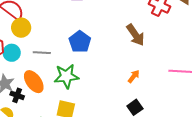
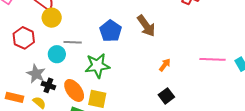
brown arrow: (135, 35) -> (146, 26), moved
cyan circle: (12, 53) -> (57, 54), moved
orange ellipse: (34, 82) -> (74, 90), moved

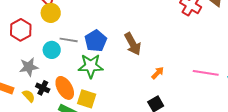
brown arrow: (146, 26) -> (133, 44), moved
blue pentagon: (111, 31) -> (96, 41), moved
gray star: (36, 74) -> (29, 67), turned 30
black cross: (48, 85) -> (43, 88), moved

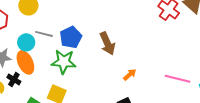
orange ellipse: (65, 88) -> (25, 62), moved

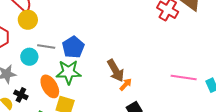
brown arrow: (107, 43) -> (116, 71), moved
orange ellipse: (25, 62) -> (50, 86), moved
orange arrow: (130, 75) -> (126, 84), moved

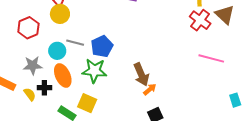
pink line: (184, 78) -> (211, 58), moved
orange ellipse: (50, 86) -> (63, 75), moved
black cross: (21, 95) -> (44, 88), turned -32

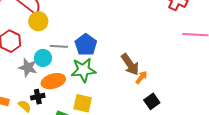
gray star: (33, 65) -> (28, 68), moved, turned 30
orange ellipse: (63, 75) -> (53, 81), turned -70

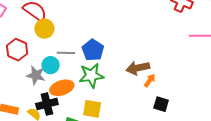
brown arrow: (130, 64) -> (138, 68), turned 115
black cross: (38, 97) -> (47, 104), size x1.5
black square: (152, 101) -> (161, 104), turned -35

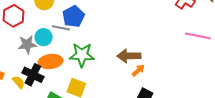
blue pentagon: (93, 50) -> (74, 16), moved
gray star: (36, 75) -> (27, 44), turned -30
black cross: (47, 104) -> (33, 75), turned 30

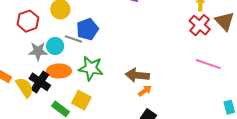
yellow semicircle: (19, 82) -> (25, 87), size x1.5

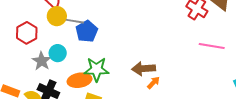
gray line: (74, 39) -> (75, 21), moved
gray star: (38, 51) -> (42, 61), turned -30
orange ellipse: (59, 71) -> (79, 80), moved

